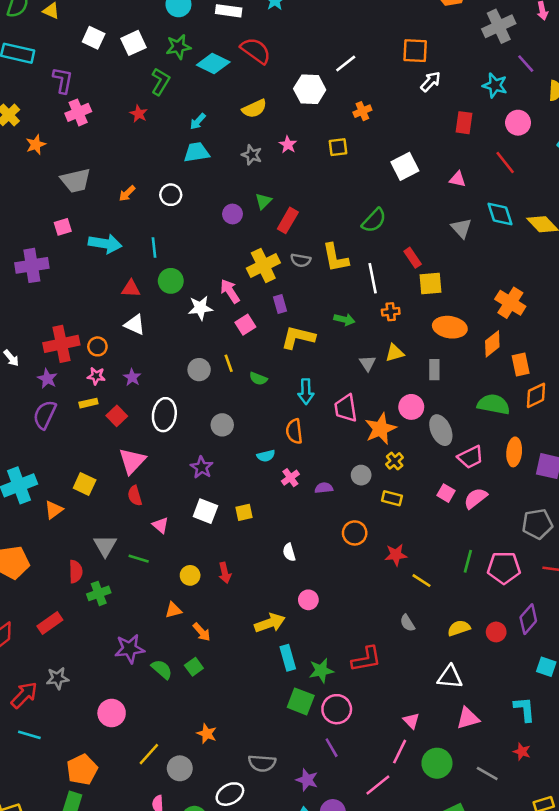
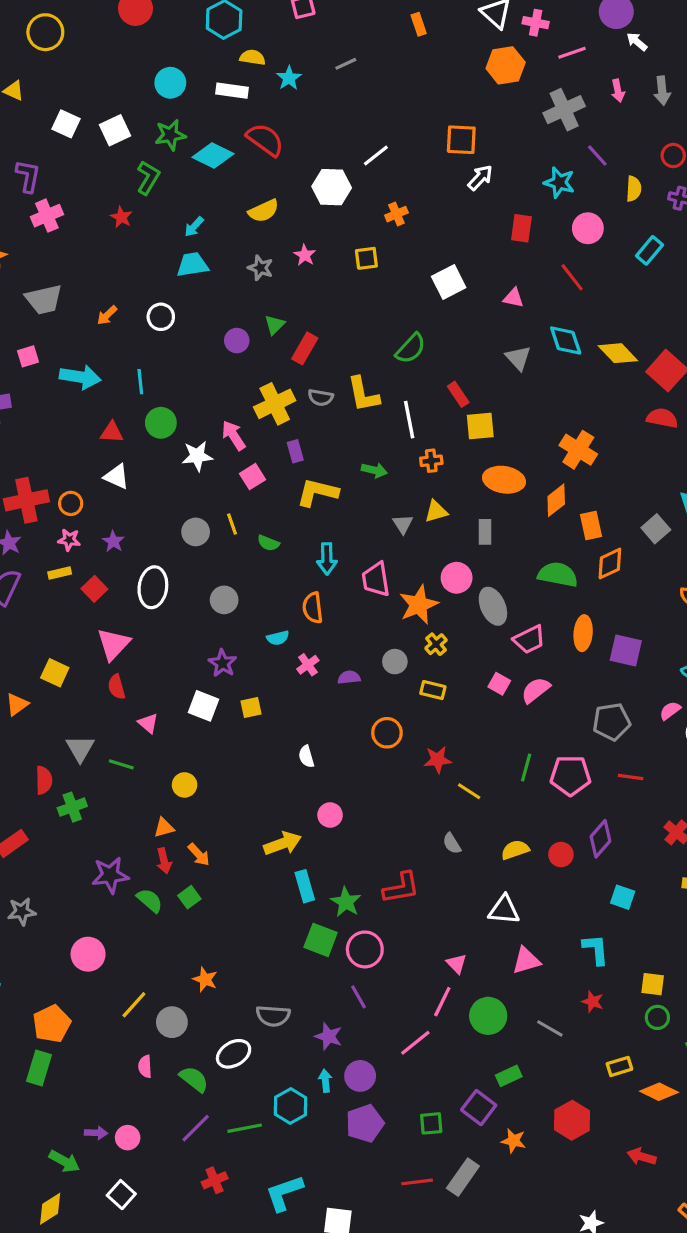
purple star: (202, 467) -> (222, 663), moved
red arrow: (225, 573) -> (164, 861), moved
green star: (321, 671) -> (346, 902), turned -30

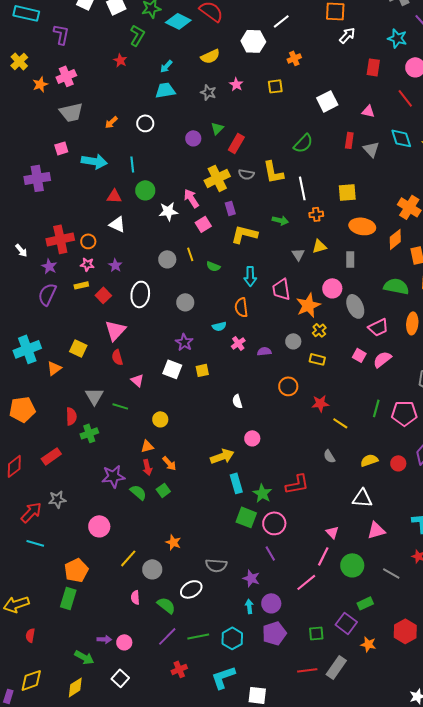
pink cross: (47, 216) -> (66, 76), moved
red rectangle: (458, 394) -> (349, 140), moved, turned 42
cyan hexagon: (291, 1106) -> (232, 638), moved

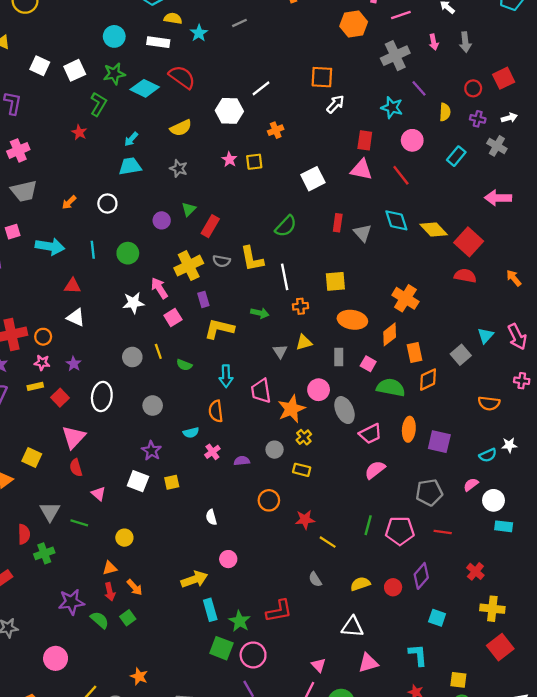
pink star: (236, 84) -> (229, 159), moved
pink triangle: (368, 111) -> (361, 170), moved, size x1.5
green circle: (145, 190) -> (128, 253), moved
pink square: (359, 355) -> (368, 364), moved

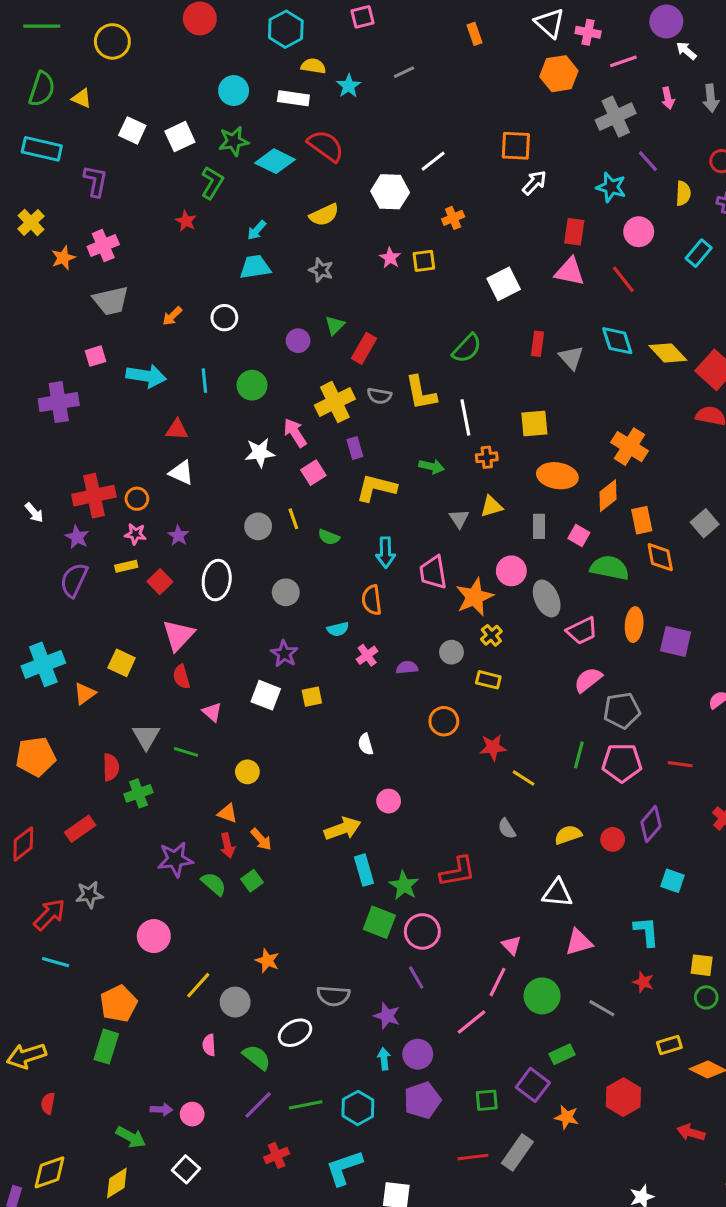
orange diamond: (428, 380) -> (660, 557), turned -75
gray pentagon: (429, 492) -> (622, 710), moved
orange triangle: (110, 568) -> (227, 813), turned 35

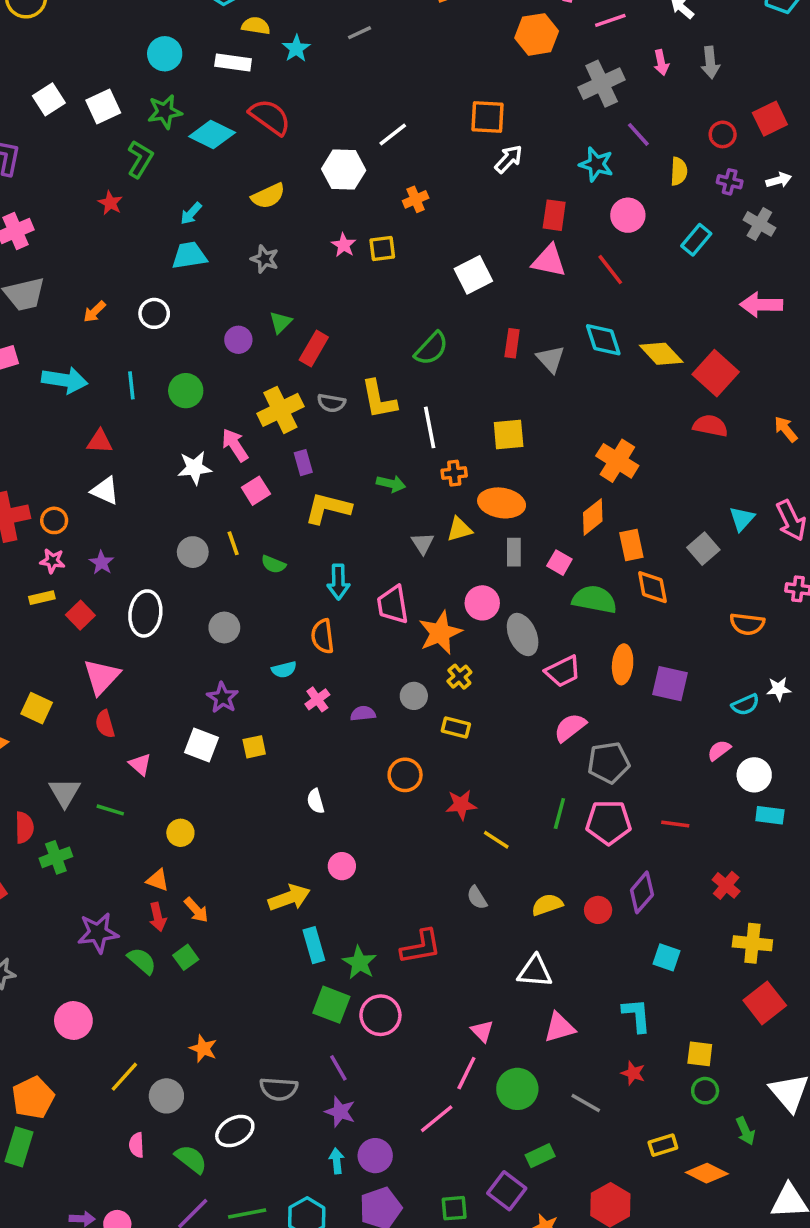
white square: (132, 130) -> (49, 99), turned 32
orange ellipse: (557, 476) -> (502, 503), moved
purple line: (416, 977) -> (338, 1068), moved

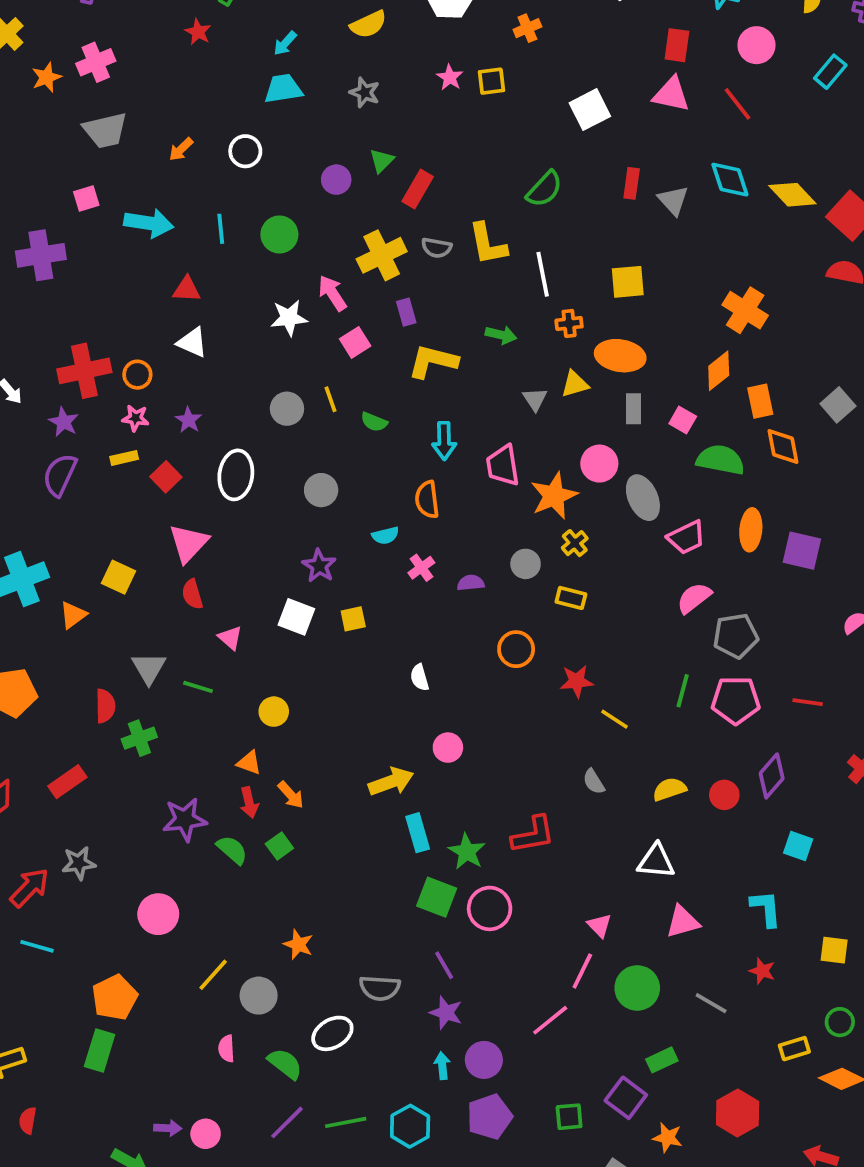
green circle: (705, 1091) -> (840, 1022), moved

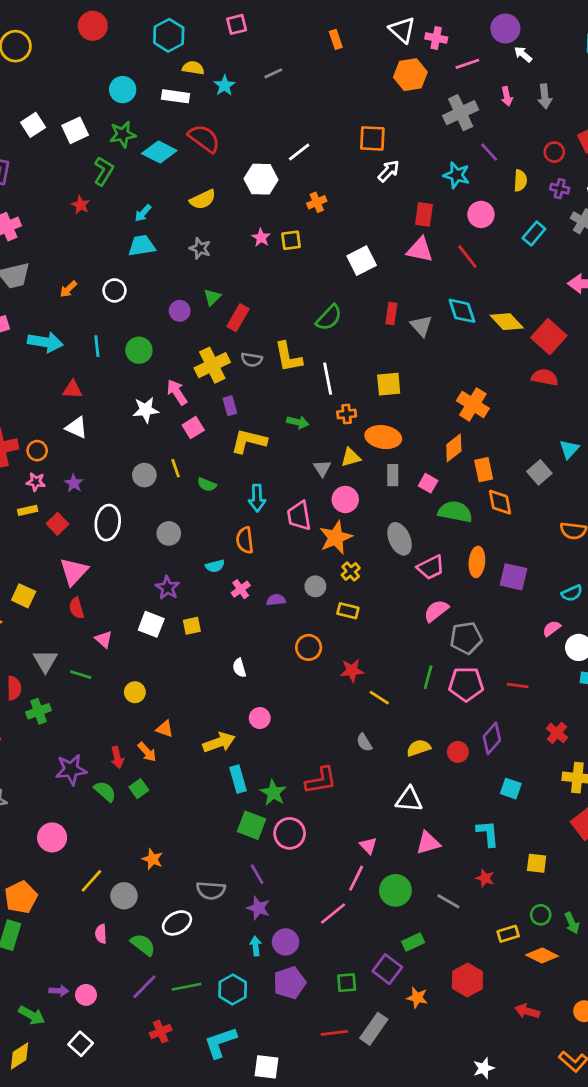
pink circle: (599, 464) -> (345, 499), moved
orange triangle: (249, 763) -> (165, 729), moved

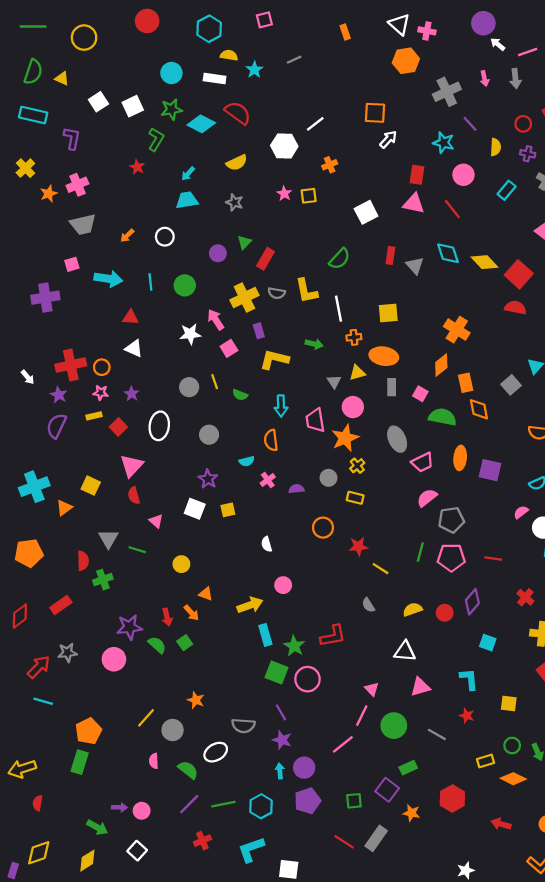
pink line: (467, 64) -> (528, 52), moved
pink circle: (52, 837) -> (114, 659), moved
red line: (334, 1033) -> (344, 842), turned 40

